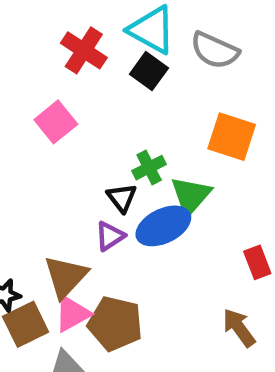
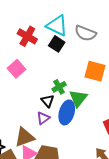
blue ellipse: (163, 226) -> (67, 112), turned -45
brown triangle: (66, 277) -> (24, 137), turned 30

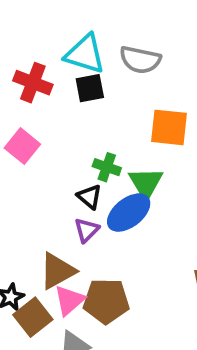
black square: (57, 44) -> (90, 88), turned -35
green cross: (59, 87) -> (107, 167), turned -32
blue ellipse: (67, 112) -> (129, 213), turned 45

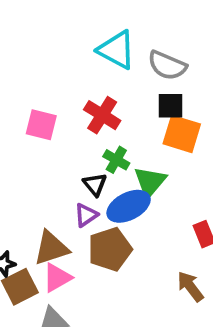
red cross: (33, 83) -> (102, 115), moved
black square: (90, 88) -> (170, 106), moved
pink square: (22, 146) -> (41, 125), turned -36
brown pentagon: (106, 301) -> (110, 249), moved, turned -30

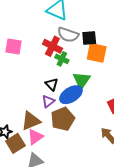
gray semicircle: (167, 65) -> (68, 35), moved
pink square: (41, 125) -> (13, 46), moved
green cross: (116, 160) -> (62, 59), moved

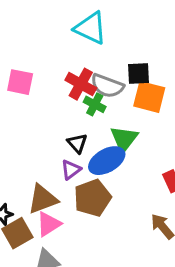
gray semicircle: (68, 35) -> (107, 86), moved

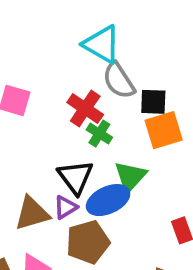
gray semicircle: (107, 86) -> (119, 80), moved, turned 32
orange square: (149, 97) -> (164, 130), turned -36
black triangle: (77, 143) -> (75, 177), size x1.5
brown triangle: (43, 199) -> (32, 213), moved

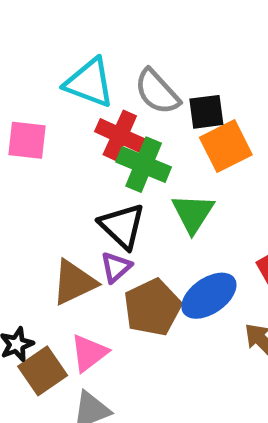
cyan triangle: (102, 44) -> (89, 83), moved
green cross: (99, 134) -> (144, 165), size x1.5
blue ellipse: (108, 200) -> (209, 296), moved

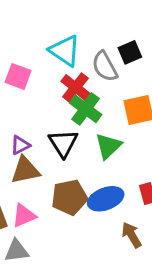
black square: (206, 112) -> (130, 52), moved, turned -30
purple triangle: (116, 267) -> (20, 145), moved

